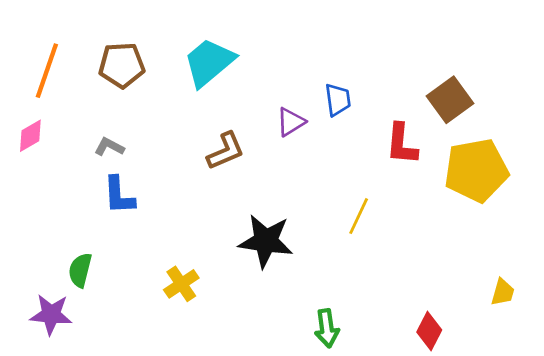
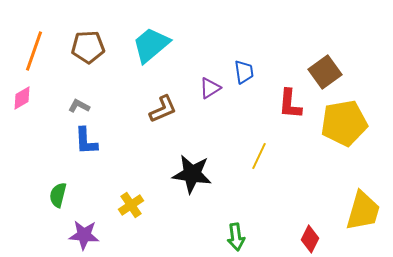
yellow trapezoid: (503, 292) -> (363, 211), size x2.0
purple star: (51, 314) -> (84, 235), moved

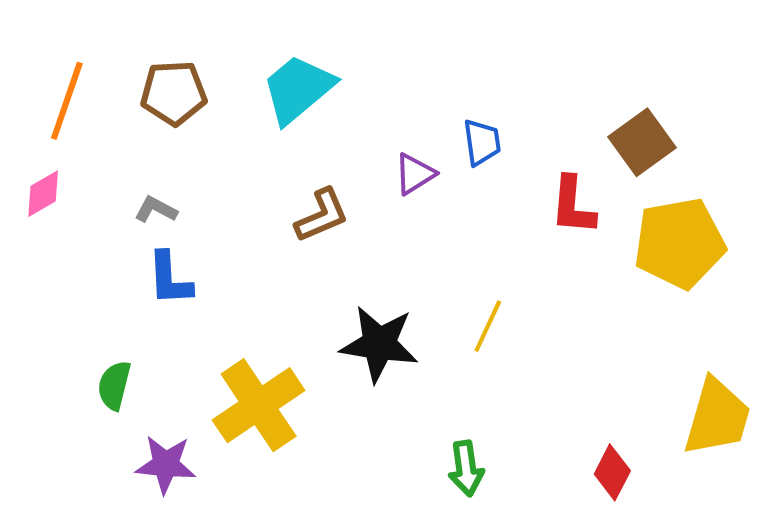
yellow line: (259, 156) -> (488, 326), moved
yellow cross: (131, 205) -> (259, 405), size x1.8

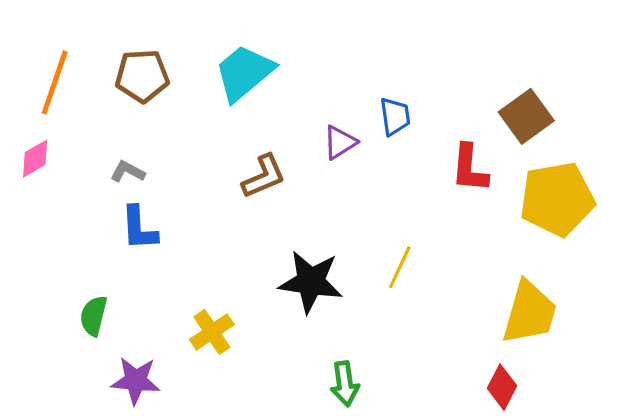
yellow cross: (259, 405) -> (212, 332), size x0.6
yellow trapezoid: (717, 417) -> (529, 313), moved
green arrow: (466, 468) -> (345, 384), moved

